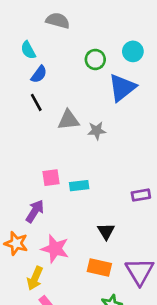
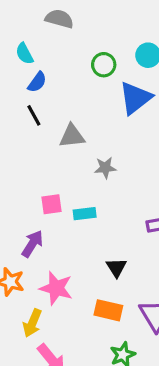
gray star: (97, 131) -> (105, 168), moved

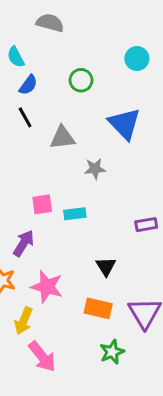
green circle: (104, 65) -> (81, 80), moved
blue triangle: (135, 98) -> (124, 124), moved, turned -36

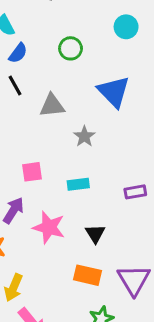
gray star: (95, 169) -> (84, 136), turned -30
cyan rectangle: (75, 214) -> (78, 184), moved
pink star: (47, 287) -> (49, 227), moved

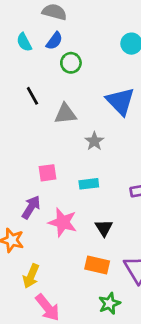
green circle: (71, 48) -> (71, 63), moved
blue semicircle: (18, 53) -> (54, 41), moved

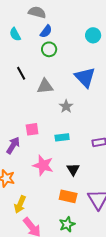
blue semicircle: (54, 41) -> (46, 31), moved
purple arrow: (31, 207) -> (13, 145), moved
green star: (109, 303) -> (67, 224), moved

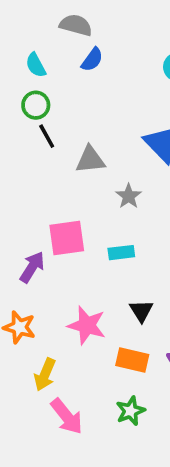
green circle: (49, 49) -> (36, 105), moved
pink square: (32, 129) -> (67, 238), size x1.5
pink star: (43, 165) -> (87, 325), moved

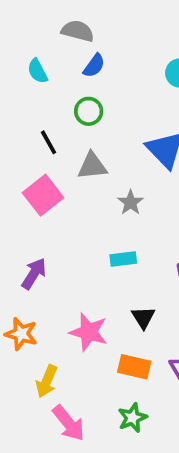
green circle: (36, 105) -> (89, 111), moved
pink square: (67, 238) -> (43, 195), moved, turned -30

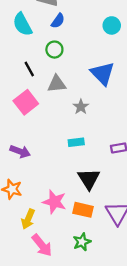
cyan semicircle: (38, 71) -> (22, 24), size x1.5
purple arrow: (34, 274) -> (20, 151), turned 78
black triangle: (143, 317) -> (89, 179), size x1.5
pink star: (89, 332) -> (54, 202), moved

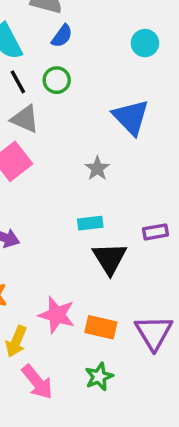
black line: (29, 69) -> (18, 82), moved
gray triangle: (57, 84) -> (25, 119), moved, turned 30
black triangle: (89, 179) -> (110, 258), moved

